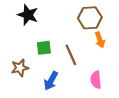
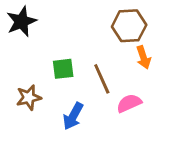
black star: (28, 15) -> (21, 21), moved, turned 30
pink semicircle: (96, 80) -> (129, 103), moved, turned 72

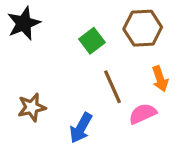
orange arrow: (143, 57) -> (160, 79), moved
green square: (63, 69) -> (92, 41), moved, turned -30

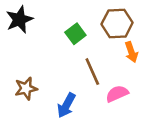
orange arrow: (160, 79) -> (131, 52), moved

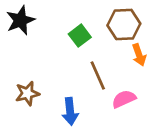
blue arrow: (66, 105) -> (70, 111), turned -35

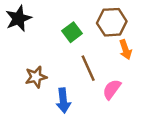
brown star: (27, 93) -> (36, 77), moved
pink semicircle: (124, 99) -> (112, 89), turned -30

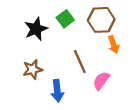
black star: (19, 18) -> (36, 29), moved
green square: (72, 32) -> (65, 19), moved

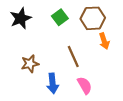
black star: (36, 29) -> (21, 18), moved
pink semicircle: (101, 81) -> (85, 85), moved, turned 114

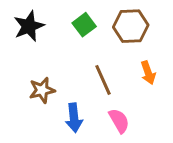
orange arrow: (104, 41) -> (148, 73), moved

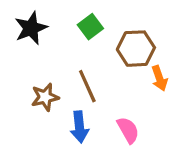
brown hexagon: (131, 26) -> (136, 49), moved
brown line: (103, 80) -> (87, 86), moved

